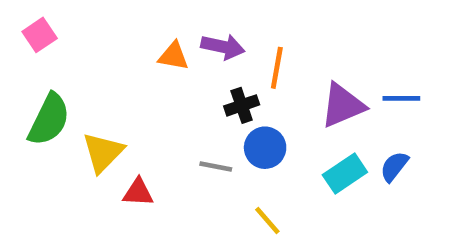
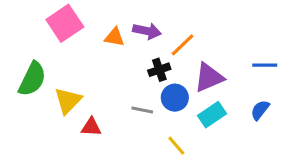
pink square: (40, 35) -> (65, 23), moved, size x1.6
orange line: (277, 68) -> (183, 45), turned 36
purple triangle: (343, 105) -> (209, 77), moved
cyan rectangle: (345, 174) -> (212, 115), moved

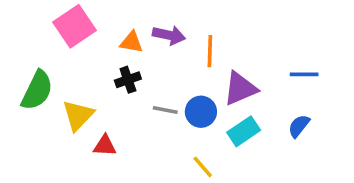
orange line: (183, 45) -> (210, 51), turned -44
black cross: (159, 70) -> (128, 80), moved
gray line: (142, 110) -> (165, 110), moved

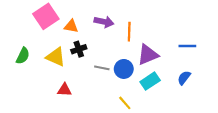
orange triangle: (131, 42) -> (71, 26), moved
green semicircle: (37, 90) -> (23, 56), size x0.7
yellow triangle: (78, 115) -> (56, 57), moved, turned -50

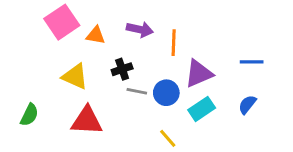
black cross: (79, 49) -> (122, 69), moved
green semicircle: (23, 56) -> (29, 115), moved
red triangle: (65, 90) -> (87, 121), size x1.6

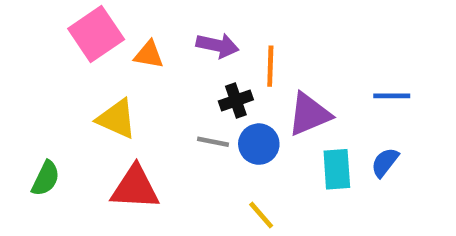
black cross: (122, 69) -> (236, 100), moved
cyan rectangle: (202, 109) -> (337, 169), moved, turned -60

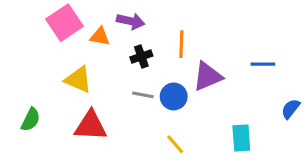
purple arrow: (218, 45) -> (131, 21), moved
black cross: (236, 100) -> (141, 56), moved
blue semicircle: (385, 162) -> (291, 109), moved
cyan rectangle: (337, 169) -> (241, 138), moved

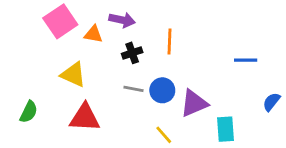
purple triangle: (208, 76) -> (194, 103), moved

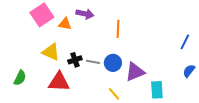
black cross: (132, 53) -> (75, 60), moved
blue line: (246, 60) -> (185, 42), moved, turned -63

